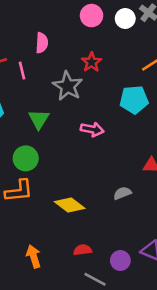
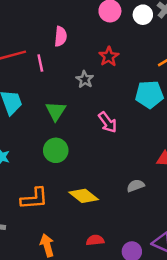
gray star: (68, 86) -> (85, 79), size x0.6
pink arrow: (92, 129) -> (108, 122), turned 40
green circle: (26, 158) -> (56, 150), moved
orange L-shape: (19, 191) -> (34, 198), moved

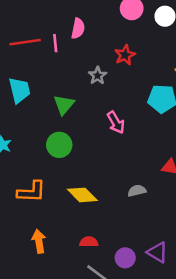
pink line: (40, 63) -> (55, 43), moved

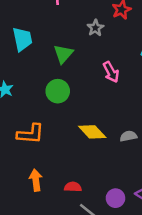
yellow diamond: (82, 195) -> (92, 132), moved
red semicircle: (89, 242) -> (73, 187), moved

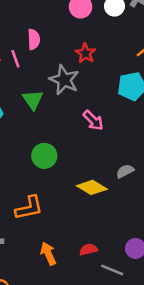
gray star: (95, 28) -> (64, 80), size x1.6
green triangle: (63, 54) -> (33, 100), moved
gray semicircle: (128, 136) -> (125, 171), moved

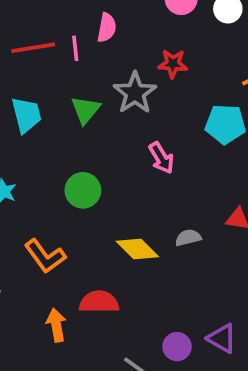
red star: (85, 53) -> (173, 64), turned 30
orange L-shape: (29, 208) -> (45, 256), turned 52
red semicircle: (88, 250) -> (99, 302), moved, size x1.5

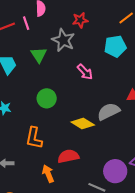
gray semicircle: (188, 238) -> (109, 112), size x1.6
orange L-shape: (45, 256) -> (34, 138), turned 60
purple circle: (177, 347) -> (115, 171), size x1.5

